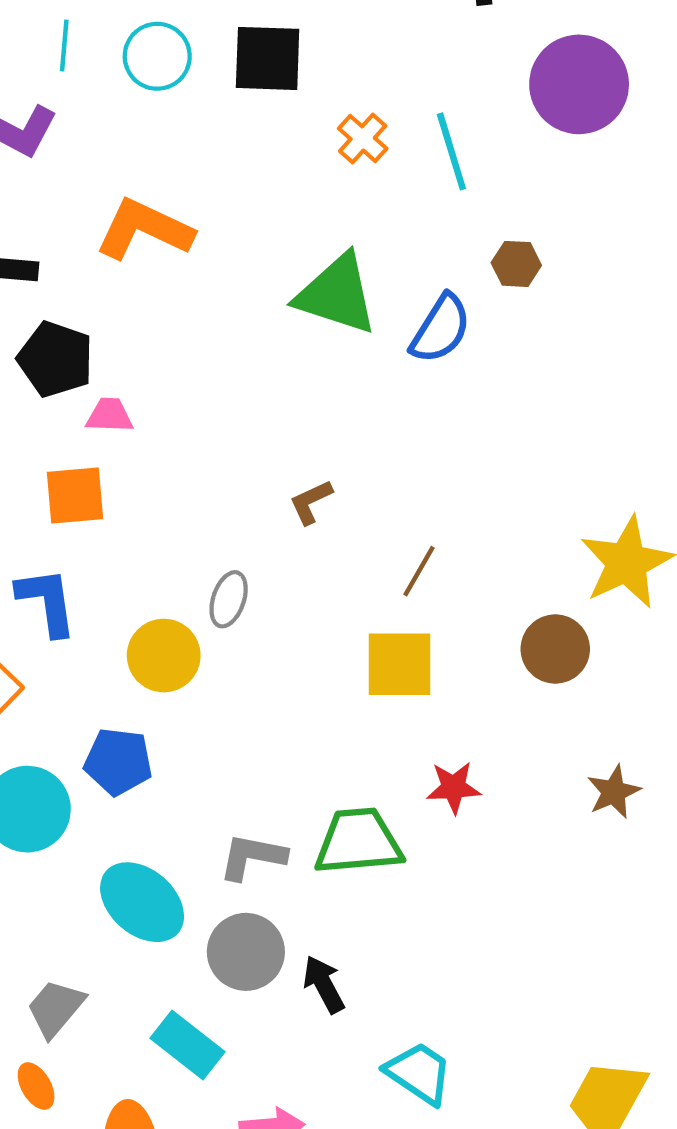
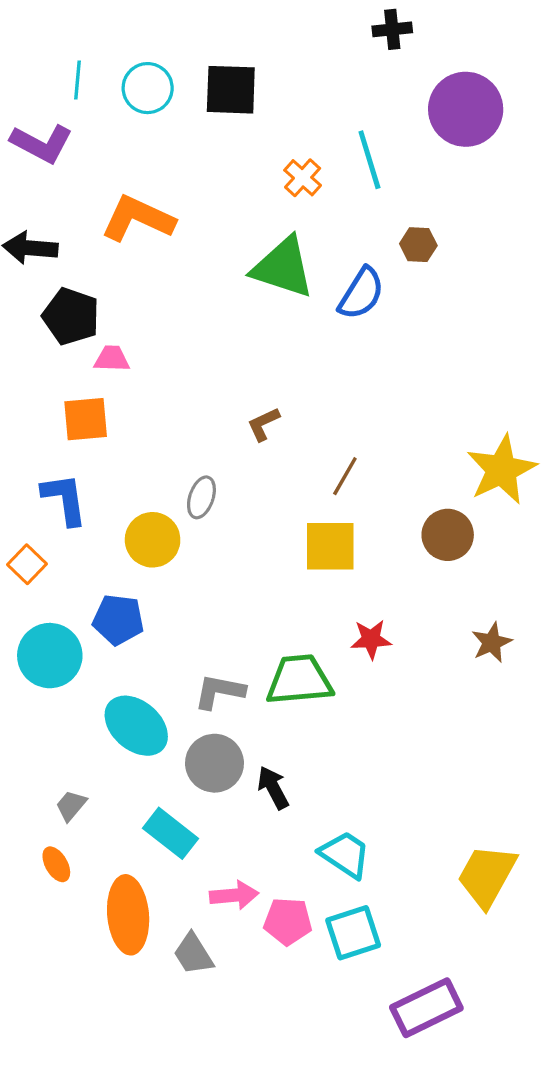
orange cross: (363, 138) -> (303, 178), moved
gray trapezoid: (56, 1008) -> (71, 806), size x0.7

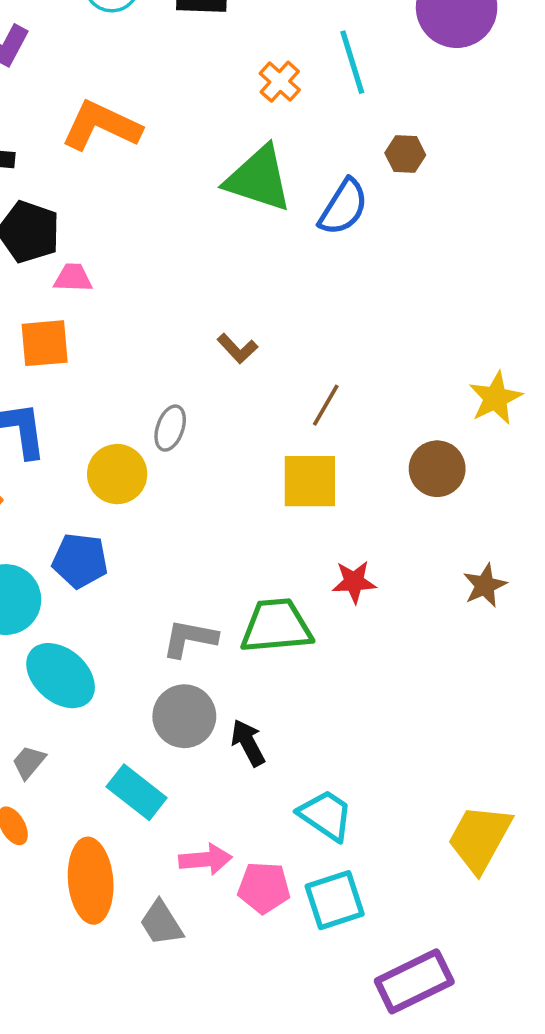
brown L-shape: (263, 424) -> (237, 349), turned -108
yellow star: (501, 470) -> (495, 398), size x0.7
cyan ellipse: (136, 726) -> (61, 676), moved

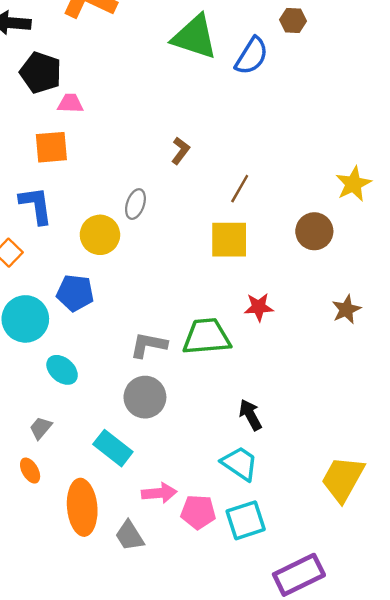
brown L-shape: (237, 349) -> (180, 151), turned -100
cyan ellipse: (61, 676) -> (62, 370), size x0.7
black arrow: (248, 743) -> (250, 415), moved

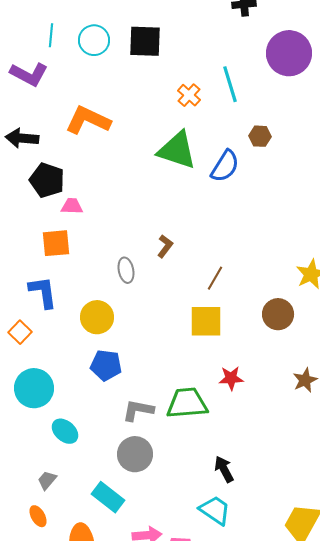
gray ellipse: (135, 204) -> (126, 270), moved, turned -30
blue pentagon: (75, 293) -> (106, 365), moved

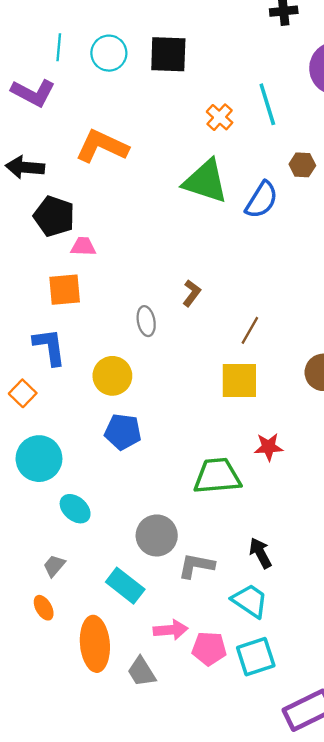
gray L-shape: (138, 410) -> (196, 566), moved

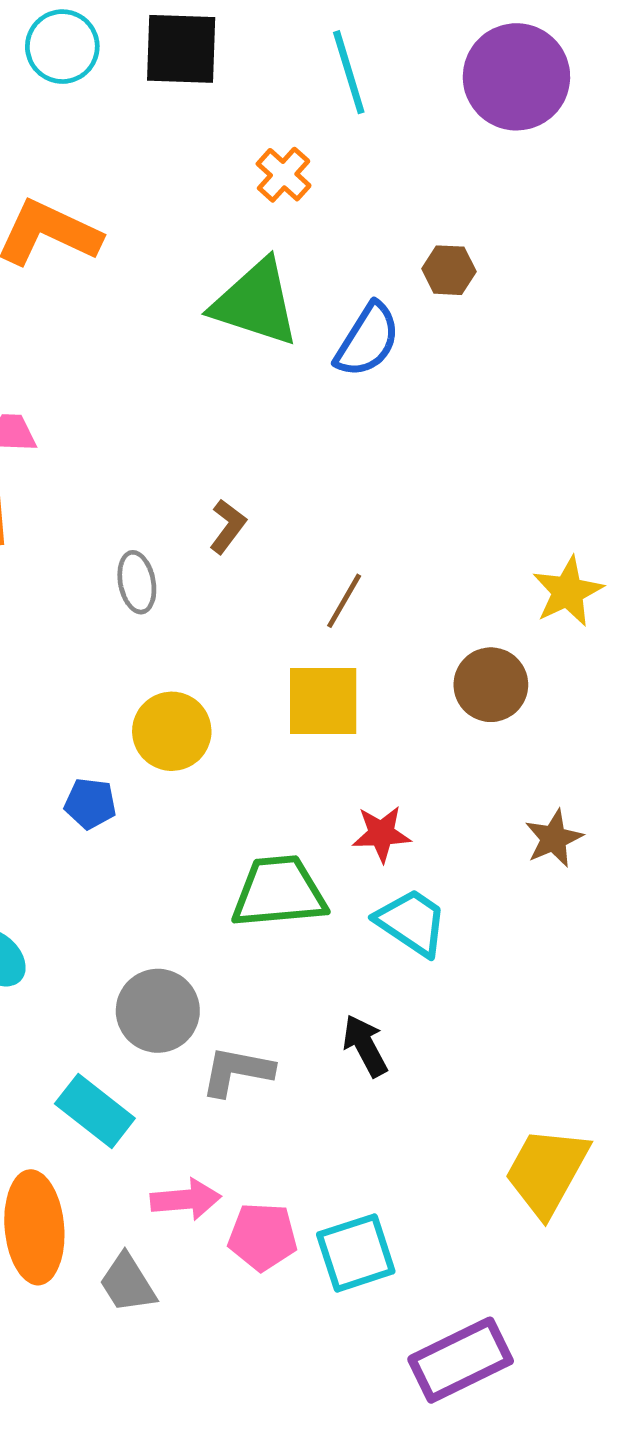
cyan line: (267, 104) -> (349, 72), moved
yellow circle: (112, 376) -> (172, 731), moved
blue pentagon: (123, 432) -> (90, 803), size x0.7
cyan trapezoid: (250, 601) -> (412, 922), moved

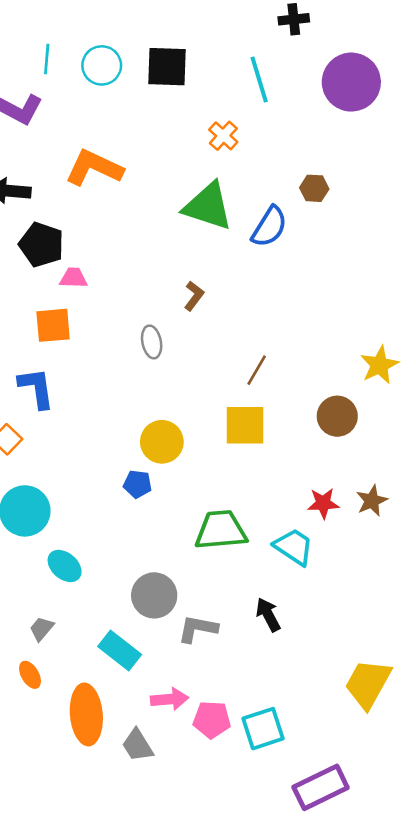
brown L-shape: (228, 526) -> (194, 296), moved
gray ellipse: (137, 582) -> (152, 342), moved
blue pentagon: (90, 803) -> (138, 484), moved
red star: (381, 834) -> (323, 503), moved

